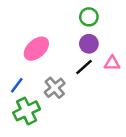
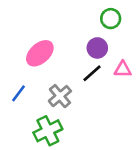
green circle: (89, 17) -> (111, 19), moved
green cross: (27, 111) -> (48, 131), moved

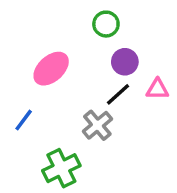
green circle: (111, 19) -> (106, 24), moved
gray cross: (60, 96) -> (97, 125), moved

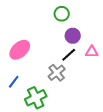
pink ellipse: (51, 69) -> (20, 50), moved
blue line: (24, 120) -> (14, 82), moved

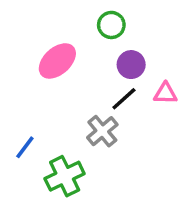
pink ellipse: (20, 50) -> (57, 61), moved

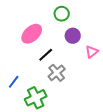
pink triangle: (165, 93) -> (92, 52), turned -40
black line: (124, 99) -> (46, 55), moved

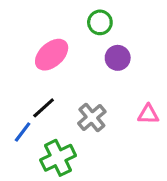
pink triangle: (92, 52) -> (148, 114), moved, turned 40
black line: (46, 55) -> (44, 108), moved

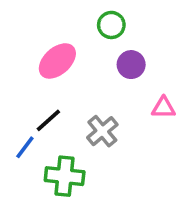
pink triangle: (148, 114) -> (164, 108), moved
green cross: (58, 158) -> (65, 176), turned 32

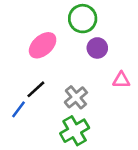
green circle: (111, 25) -> (83, 19), size x1.4
green cross: (65, 176) -> (75, 131), moved, turned -36

